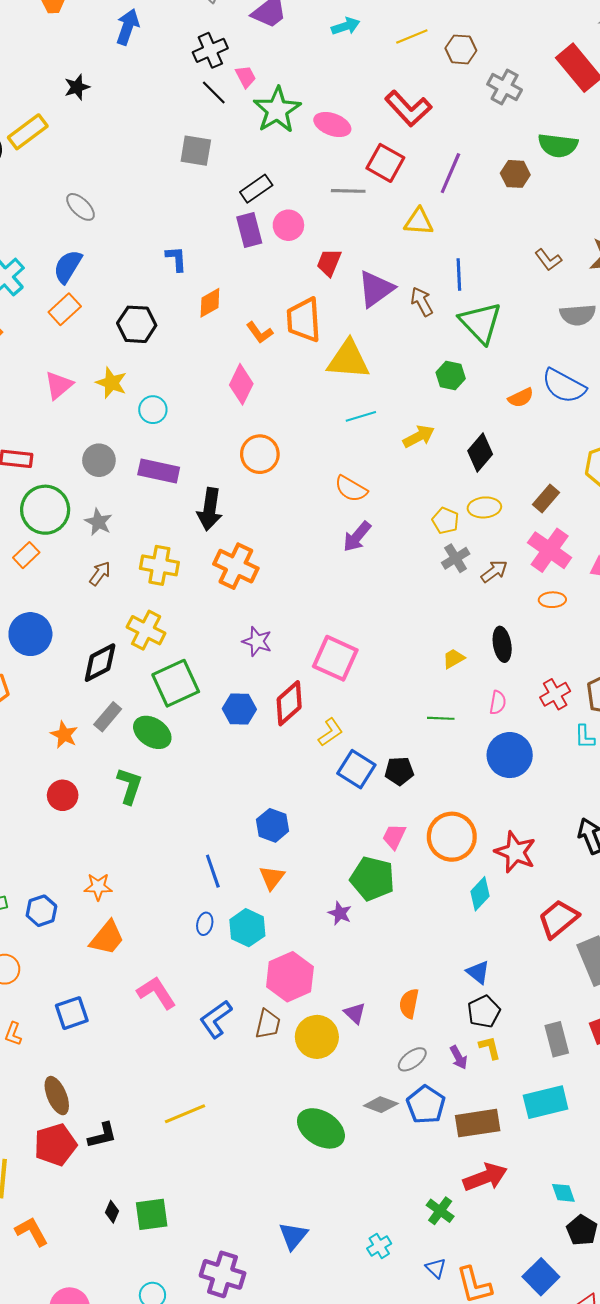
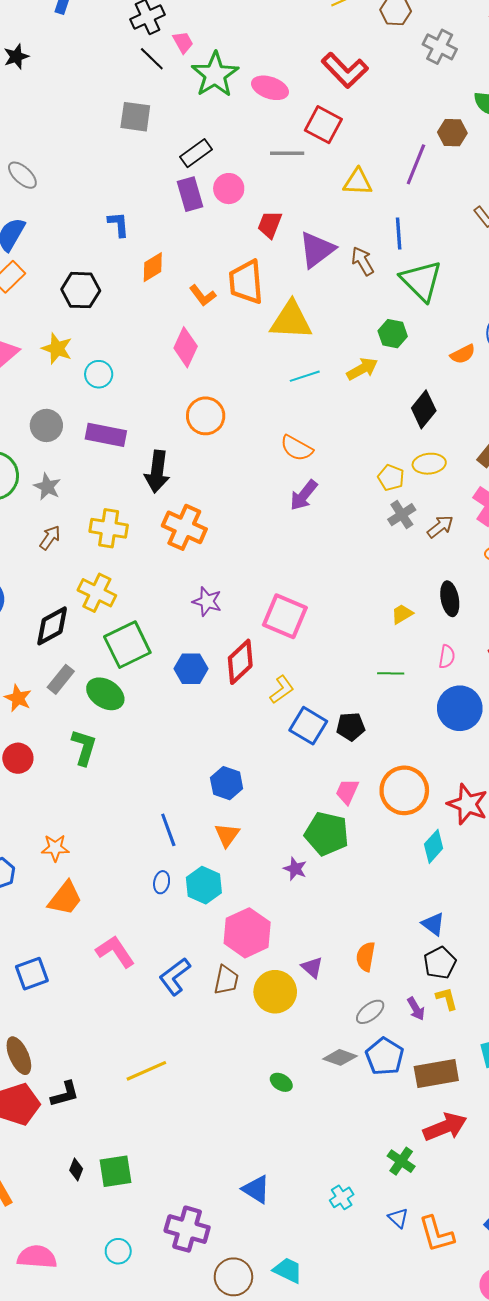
purple line: (450, 173) -> (416, 164), moved
yellow arrow: (419, 436) -> (362, 369), moved
green ellipse: (321, 1128) -> (281, 1082), size x0.5
blue triangle: (293, 1236) -> (256, 1189), turned -36

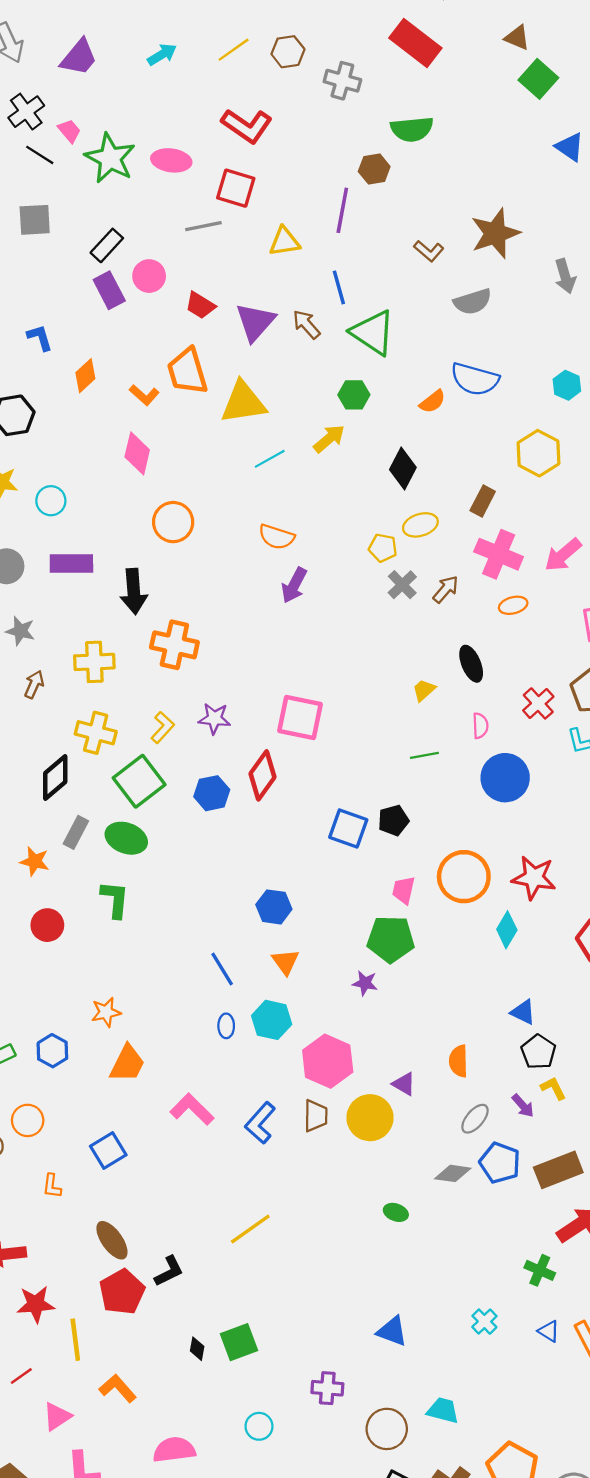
red trapezoid: (270, 225) -> (200, 305), turned -68
yellow L-shape: (282, 690) -> (163, 727), moved
purple cross: (187, 1229) -> (327, 1388), size x0.7

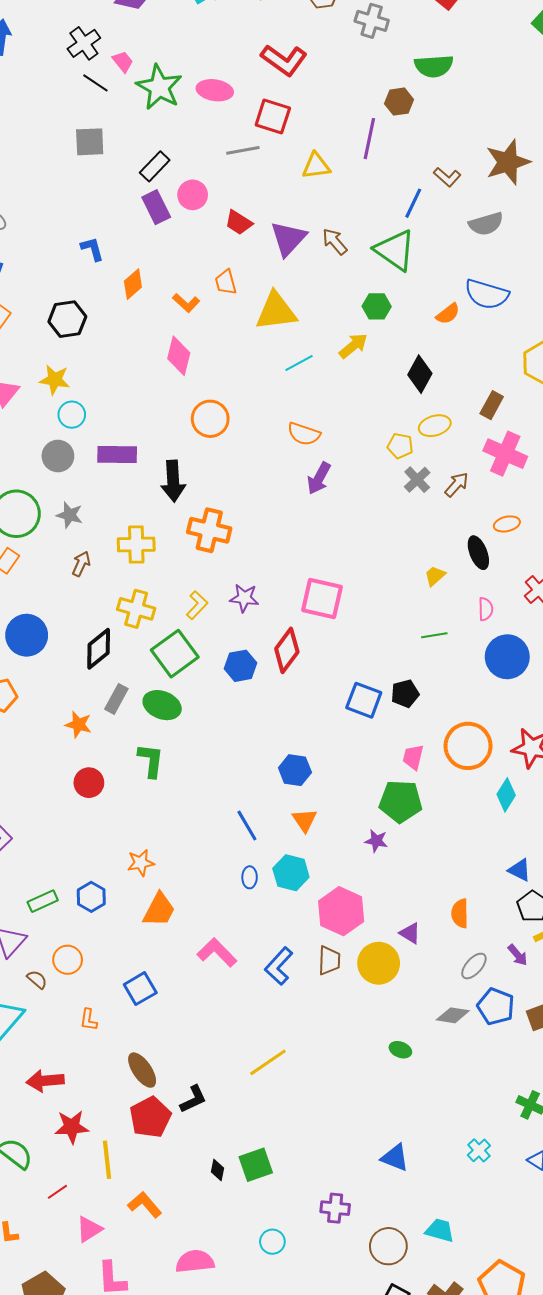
blue line: (339, 287) -> (413, 203), moved, turned 40
orange trapezoid: (187, 371) -> (226, 282), size x0.6
cyan circle: (51, 501) -> (72, 415), moved
orange ellipse: (513, 605) -> (507, 524), moved

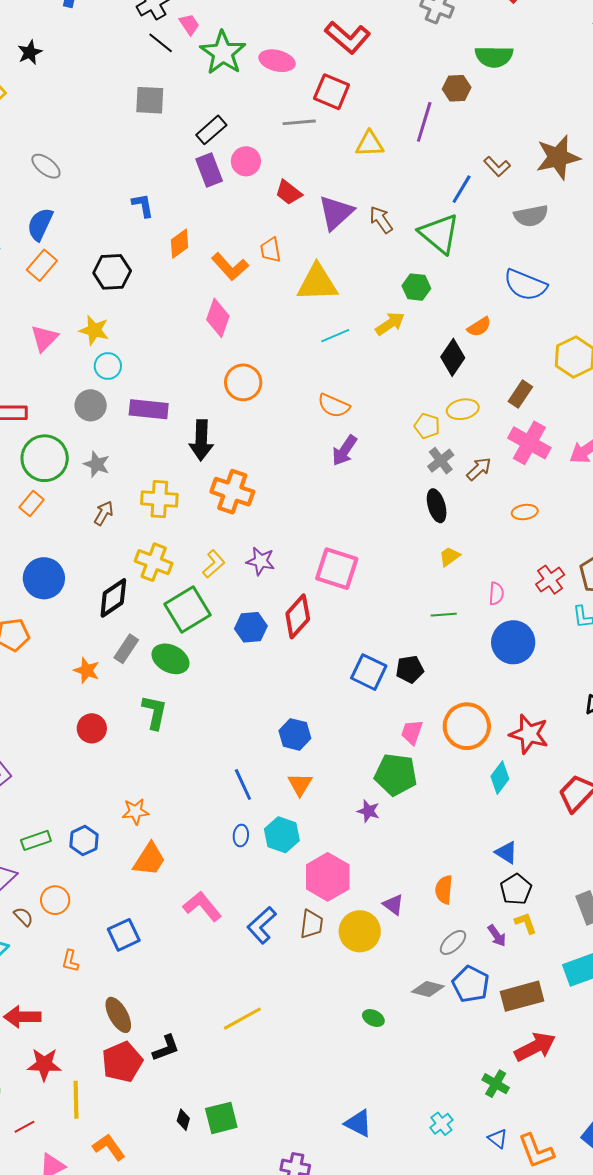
orange L-shape: (186, 303) -> (230, 267), size x1.4
orange semicircle: (448, 314) -> (479, 327), moved
black ellipse: (478, 553) -> (437, 506), moved

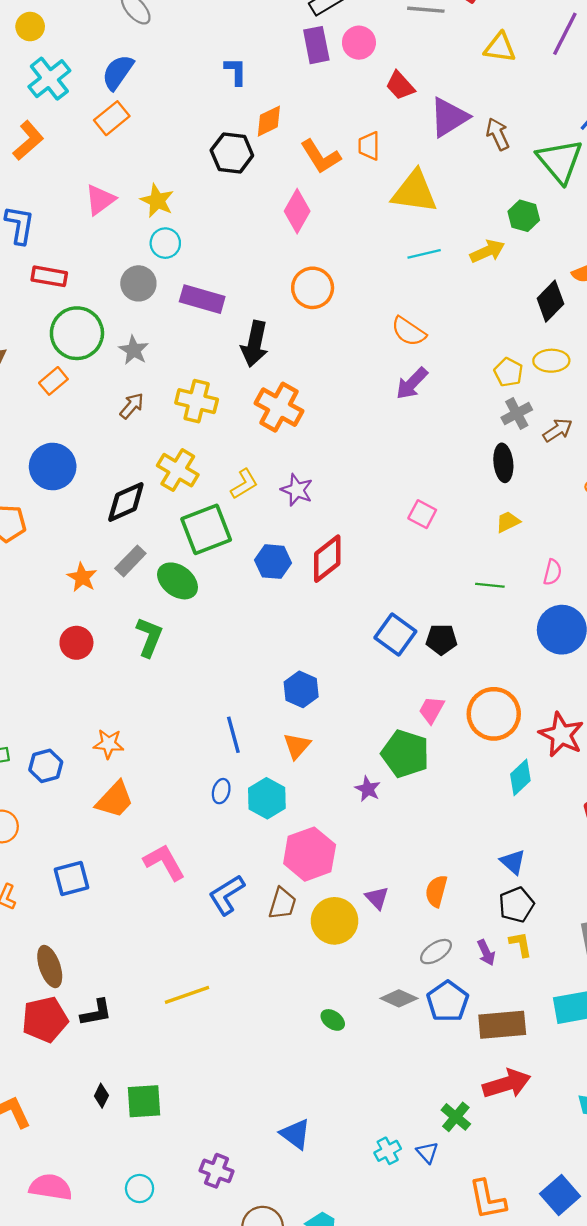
black hexagon: (112, 272) -> (232, 153), moved
pink square: (337, 569) -> (422, 514), moved, size x0.6
blue triangle: (498, 1139) -> (427, 1152), moved

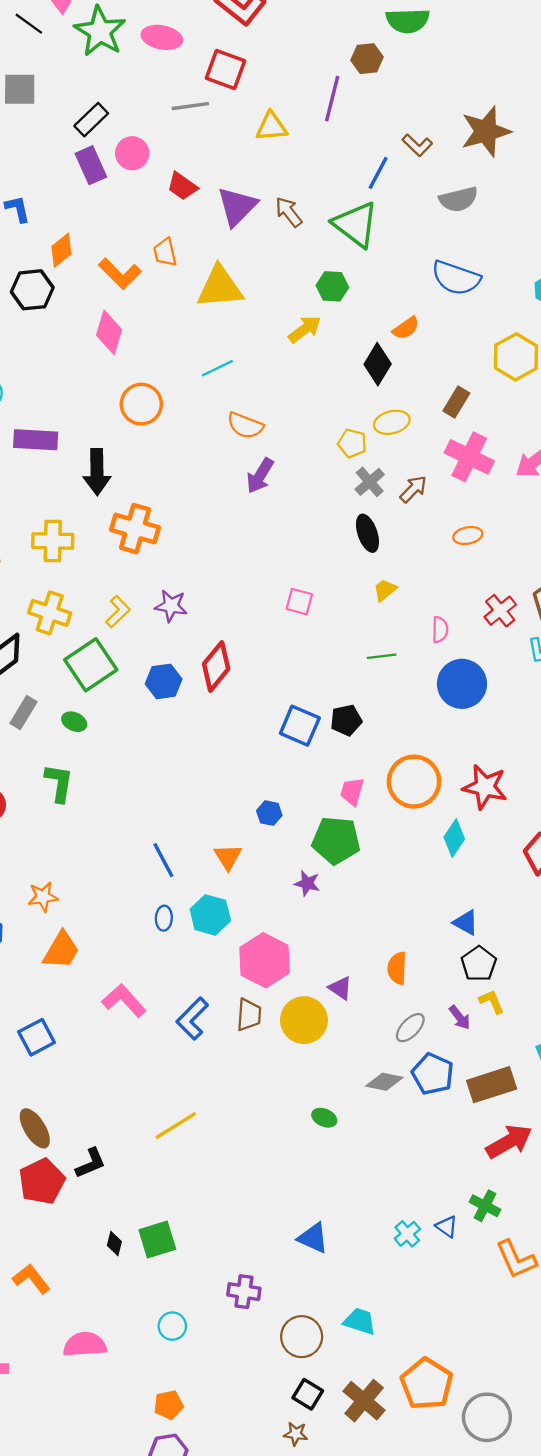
cyan line: (424, 254) -> (217, 368), moved
green ellipse: (178, 581) -> (74, 722), size x0.6
blue hexagon: (301, 689) -> (269, 813), moved, size x0.7
green cross: (456, 1117) -> (485, 1206), moved

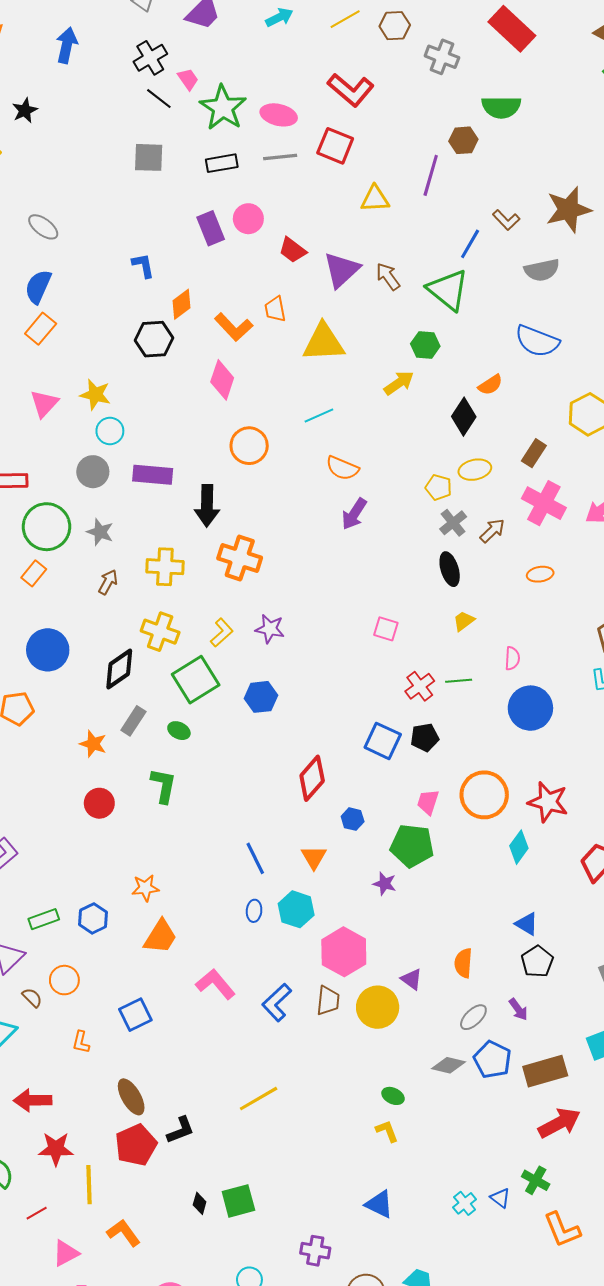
gray line: (190, 106) -> (280, 157), moved
black rectangle: (91, 120) -> (222, 163), moved, turned 32
red cross: (500, 611) -> (420, 686), moved
red diamond: (216, 666) -> (312, 778), moved
yellow L-shape: (492, 1002) -> (387, 1131), moved

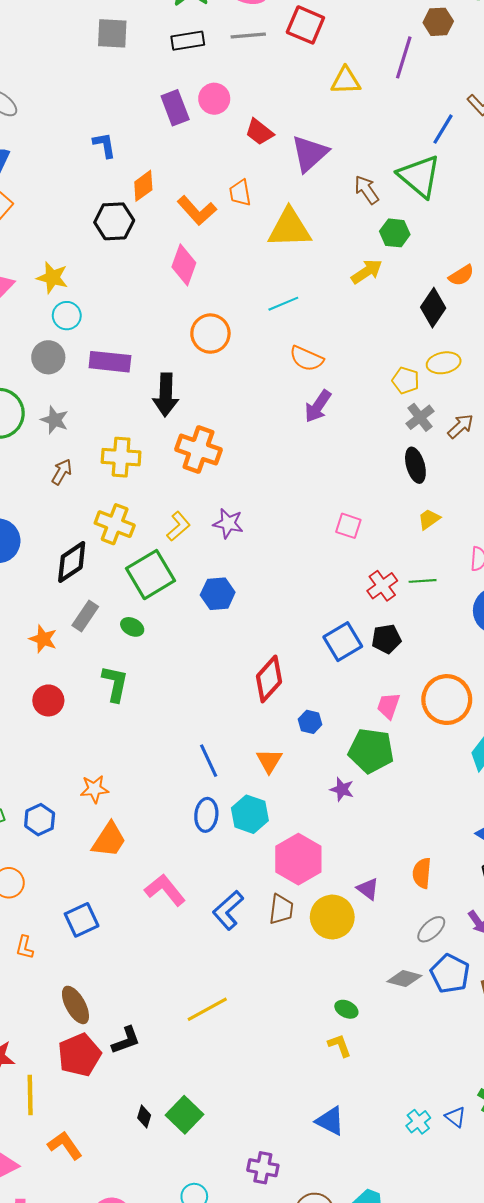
brown arrow: (388, 276) -> (366, 190), moved
blue square: (383, 741) -> (343, 642), turned 33
blue ellipse: (254, 911) -> (206, 815), size x1.4
green square: (238, 1201) -> (184, 1115), turned -32

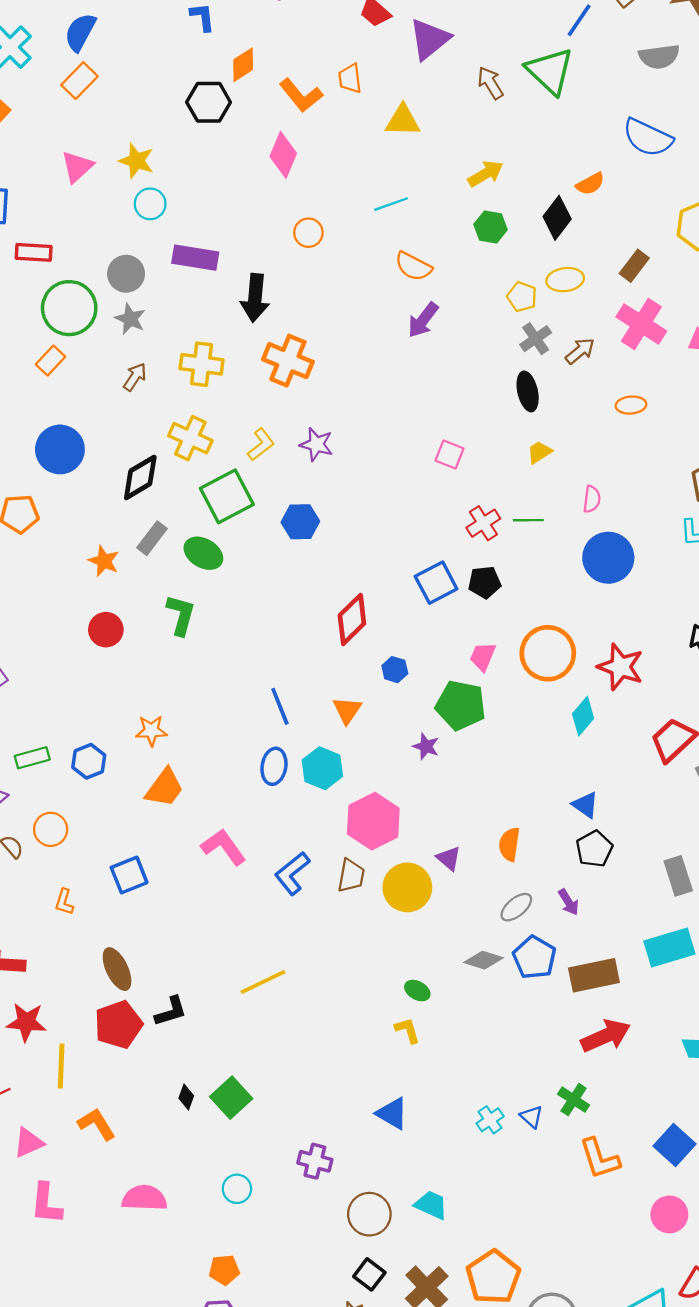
yellow triangle: (290, 228) -> (403, 121), size x0.7
green hexagon: (395, 233) -> (491, 227), moved
orange circle: (210, 334) -> (308, 233), size x0.7
gray circle: (48, 357) -> (126, 274), moved
green ellipse: (132, 627) -> (203, 553), size x1.5

